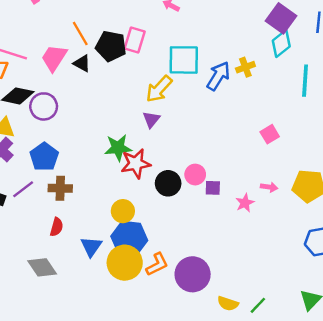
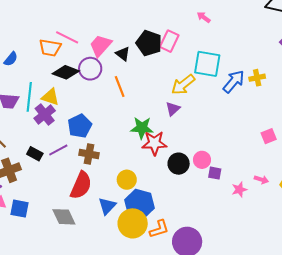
orange line: (80, 34) -> (120, 87), moved
purple circle: (44, 106) -> (90, 69), moved
yellow circle: (123, 211) -> (127, 180), moved
red semicircle: (57, 227) -> (81, 185), size x1.8

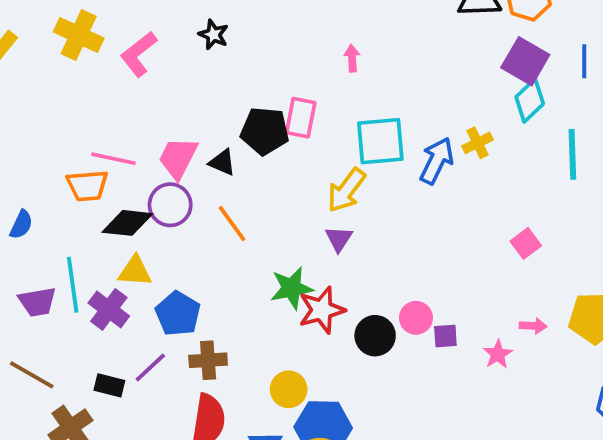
pink arrow: (204, 17) -> (352, 58), turned 64
yellow triangle: (50, 97) -> (135, 271), moved

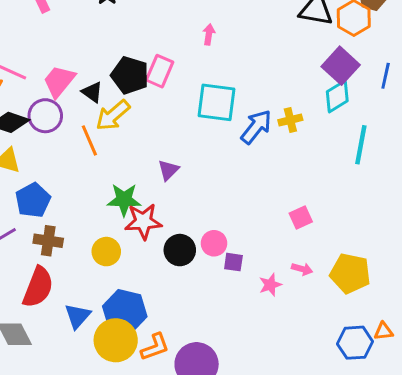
yellow arrow: (346, 190) -> (113, 115), moved
pink square: (526, 243) -> (301, 218), moved
yellow circle: (289, 389) -> (106, 252), moved

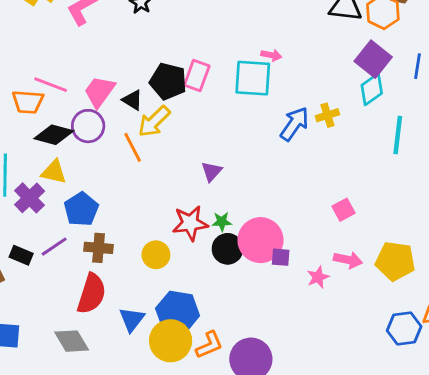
pink arrow: (209, 34) -> (271, 55), moved, turned 96
cyan square: (216, 102) -> (253, 78), moved
green star: (124, 200) -> (222, 222), moved, size x0.6
pink circle: (214, 243) -> (260, 240), size x1.8
pink arrow: (302, 269) -> (348, 260), size x1.4

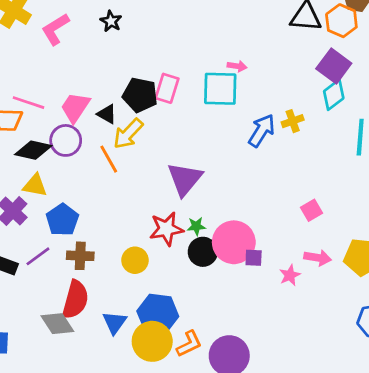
purple triangle: (212, 171) -> (185, 179), size x1.8
gray diamond: (72, 341) -> (57, 324), moved

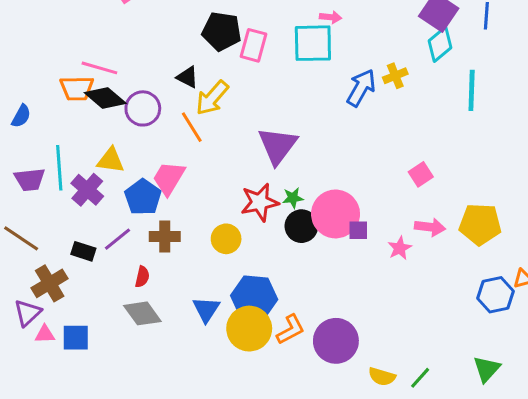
black pentagon: (140, 95) -> (222, 31), moved
pink trapezoid: (75, 107) -> (169, 178), moved
black diamond: (33, 150) -> (105, 98), moved, turned 30
red semicircle: (75, 300) -> (142, 277), moved, size x0.5

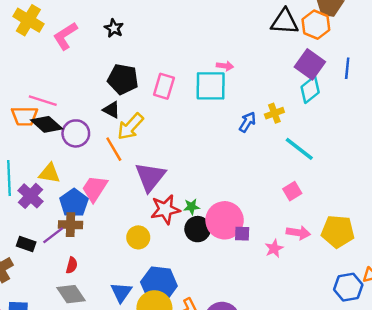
black pentagon: (222, 31) -> (123, 79), moved
blue arrow: (361, 88) -> (247, 122), size x0.7
cyan line: (472, 90) -> (299, 149), moved, turned -56
purple triangle: (278, 146) -> (150, 177), moved
brown cross: (165, 237) -> (70, 225), moved

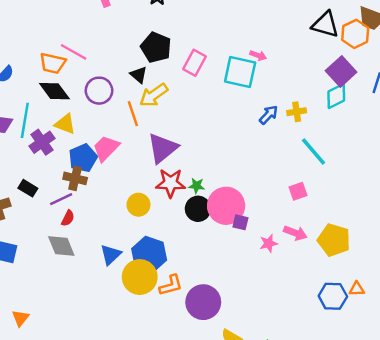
black diamond: (47, 124) -> (54, 91), moved
purple line: (53, 235) -> (61, 199), moved

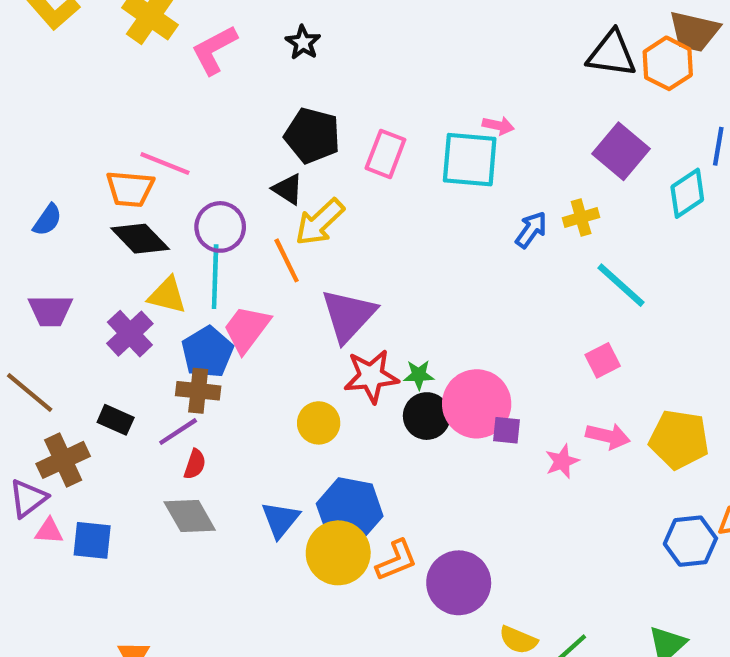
purple square: (341, 71) -> (621, 151), moved
cyan diamond: (336, 96) -> (687, 193), moved
cyan line: (25, 120) -> (215, 277), moved

